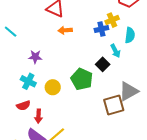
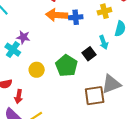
blue cross: (101, 29) -> (76, 17), moved
orange arrow: (65, 30) -> (57, 15), size x1.5
cyan cross: (28, 81) -> (13, 50), moved

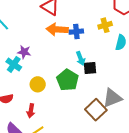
cyan arrow: (104, 42) -> (81, 58), moved
black square: (89, 54) -> (90, 68), turned 32
red arrow: (19, 96) -> (31, 111), moved
brown square: (95, 96) -> (96, 110), turned -35

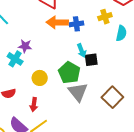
gray triangle: (112, 98) -> (78, 92), moved, turned -45
brown square: (96, 110) -> (112, 97), moved

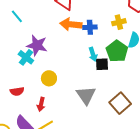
purple star: (25, 46) -> (37, 45), size x1.5
green pentagon: (69, 73) -> (117, 51), moved

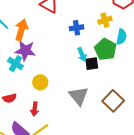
orange arrow: (71, 24) -> (21, 30), moved, turned 105

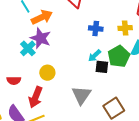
orange arrow: (21, 30) -> (42, 17), turned 35
cyan arrow: (82, 54) -> (95, 56), turned 56
red arrow: (35, 109) -> (36, 97), size x1.5

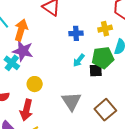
orange arrow: (42, 17) -> (21, 30), turned -40
green pentagon: (119, 56) -> (103, 58), turned 30
black square: (102, 67) -> (96, 71), moved

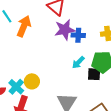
purple star: (23, 51) -> (65, 30), moved, turned -30
cyan cross: (12, 63) -> (16, 87), moved

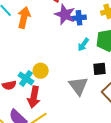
purple star: (65, 30) -> (65, 14), turned -30
black square: (94, 74) -> (100, 69), moved

